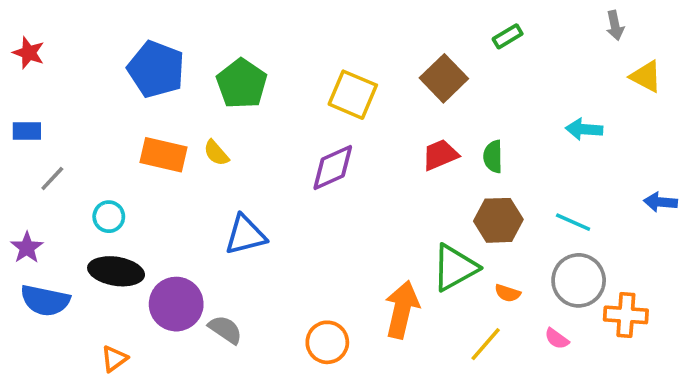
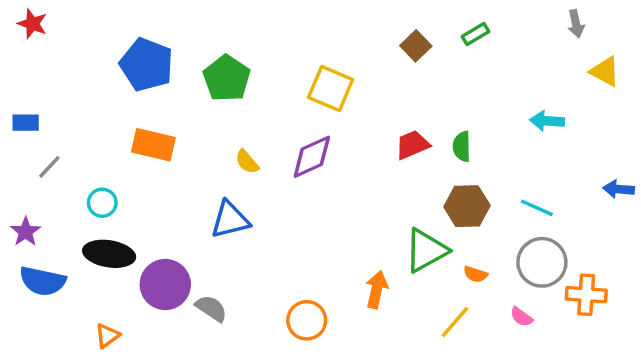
red star: (29, 53) -> (32, 24), moved
brown square: (444, 78) -> (416, 46), moved, size x0.7
yellow semicircle: (216, 153) -> (247, 162), moved
orange arrow: (402, 310) -> (377, 290), size x0.7

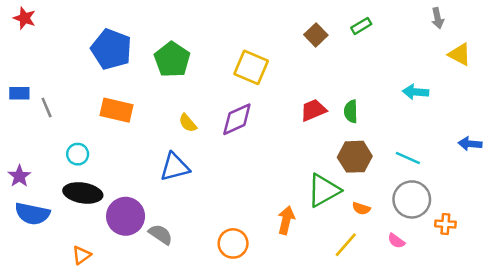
gray line: (49, 167) -> (47, 107), moved, turned -66
orange cross: (586, 295) -> (445, 224), size x0.7

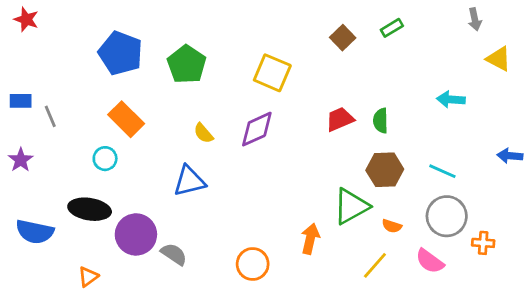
orange rectangle: (116, 110) -> (126, 119), turned 32
cyan circle: (78, 154) -> (105, 159), moved
purple star: (19, 176) -> (21, 160), moved
pink semicircle: (396, 241) -> (430, 261), size x1.5

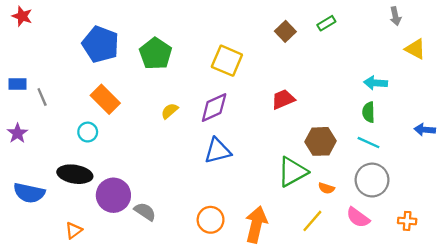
green semicircle: (381, 121) -> (369, 112), moved
yellow semicircle: (203, 133) -> (170, 111), turned 90
blue triangle: (189, 181) -> (218, 151), moved
orange arrow: (310, 239) -> (256, 224), moved, size x1.4
orange cross: (483, 243) -> (407, 221), moved

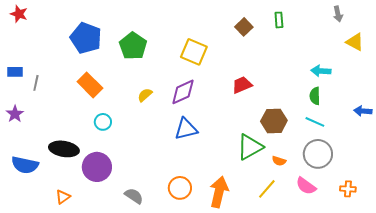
green rectangle: (326, 23) -> (279, 20), turned -63
gray line: (42, 97) -> (36, 83), turned 35
cyan circle: (88, 132) -> (103, 122), moved
gray semicircle: (145, 212) -> (134, 196), moved

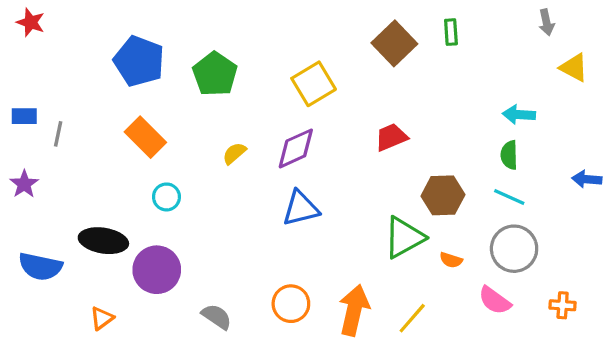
brown square: (244, 27) -> (394, 43), size x1.5
yellow square: (194, 52) -> (314, 84), turned 36
yellow line: (267, 189) -> (412, 318), moved

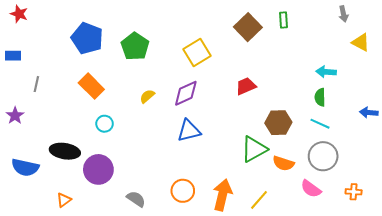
blue rectangle: (24, 116) -> (13, 56), moved
orange semicircle: (451, 260) -> (283, 163), size x1.5

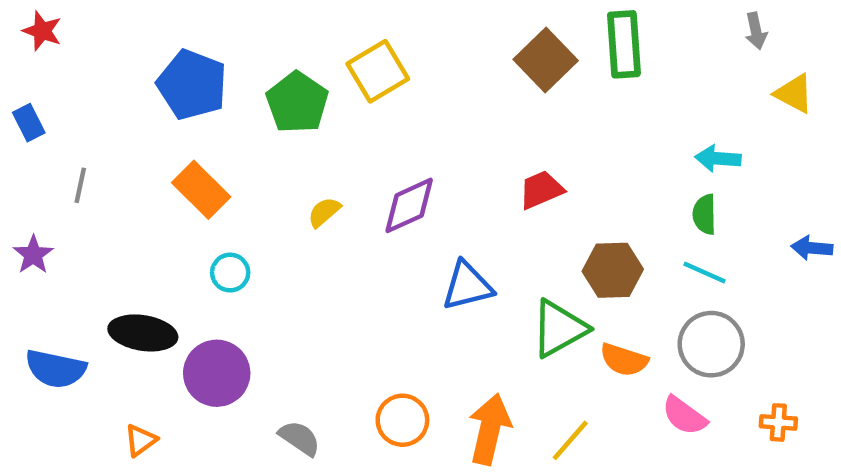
green rectangle: (283, 20) -> (624, 44), size x1.8
yellow square: (197, 53) -> (378, 71), moved
blue rectangle: (13, 56) -> (29, 123), turned 63
blue triangle: (189, 131) -> (467, 286), moved

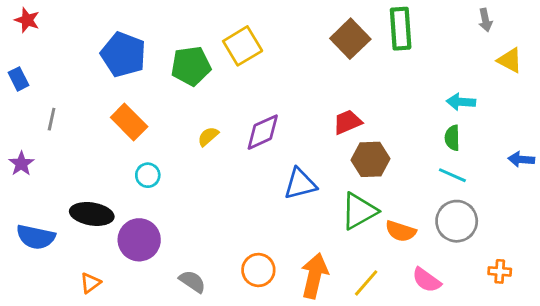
green pentagon: (297, 102) -> (191, 66), turned 30
brown hexagon: (613, 270) -> (370, 159), moved
pink semicircle: (684, 416) -> (426, 280), moved

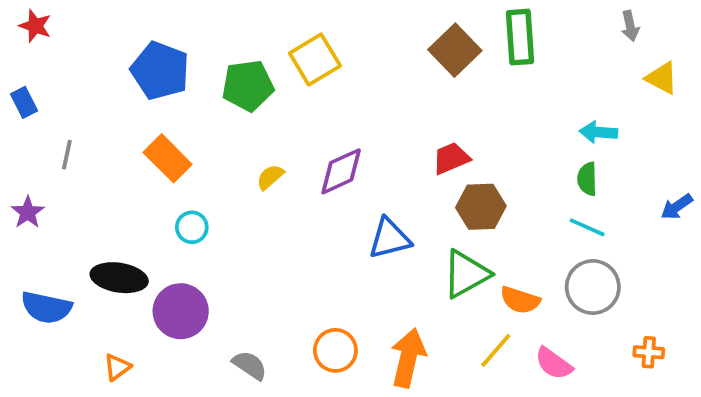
blue arrow: (521, 159) -> (677, 207), turned -40
yellow line: (366, 283) -> (496, 350), moved

